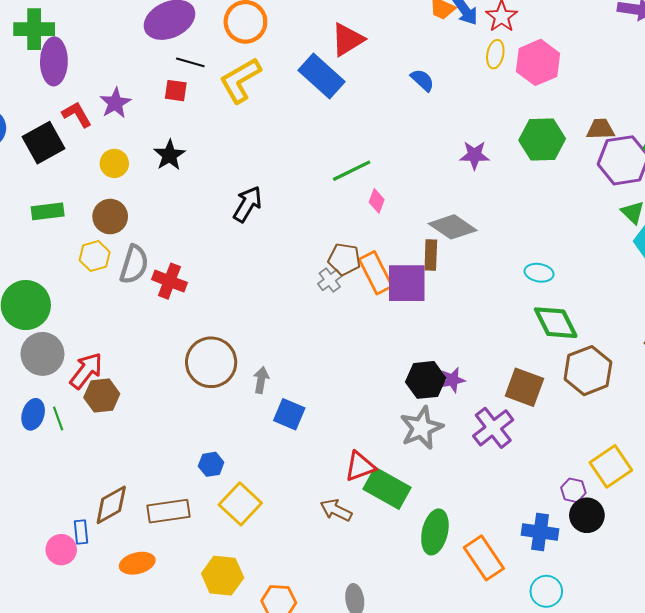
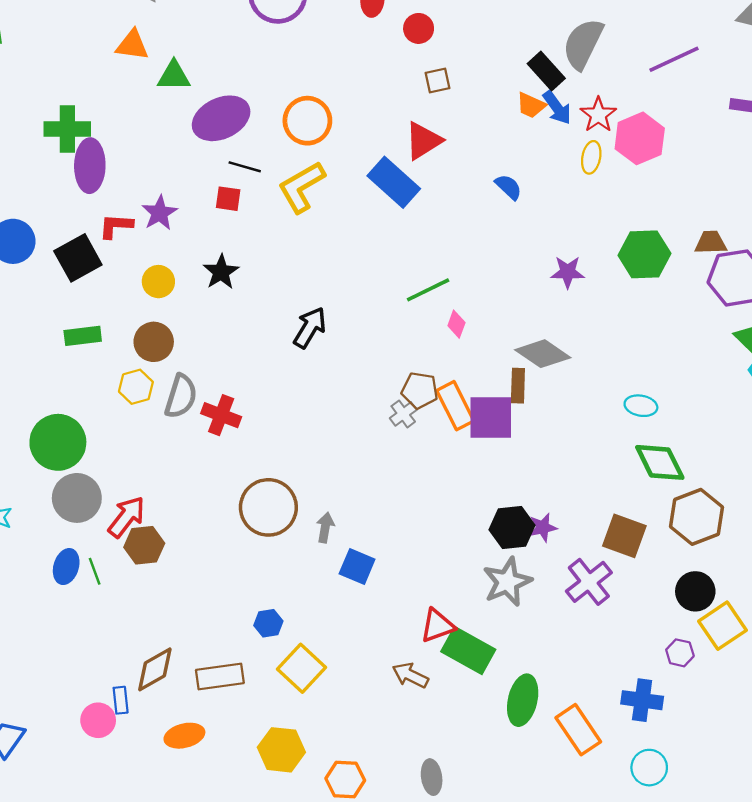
pink hexagon: (538, 62) -> (640, 138), moved
red L-shape: (77, 115) -> (116, 226), turned -56
black circle: (587, 515) -> (695, 591), moved

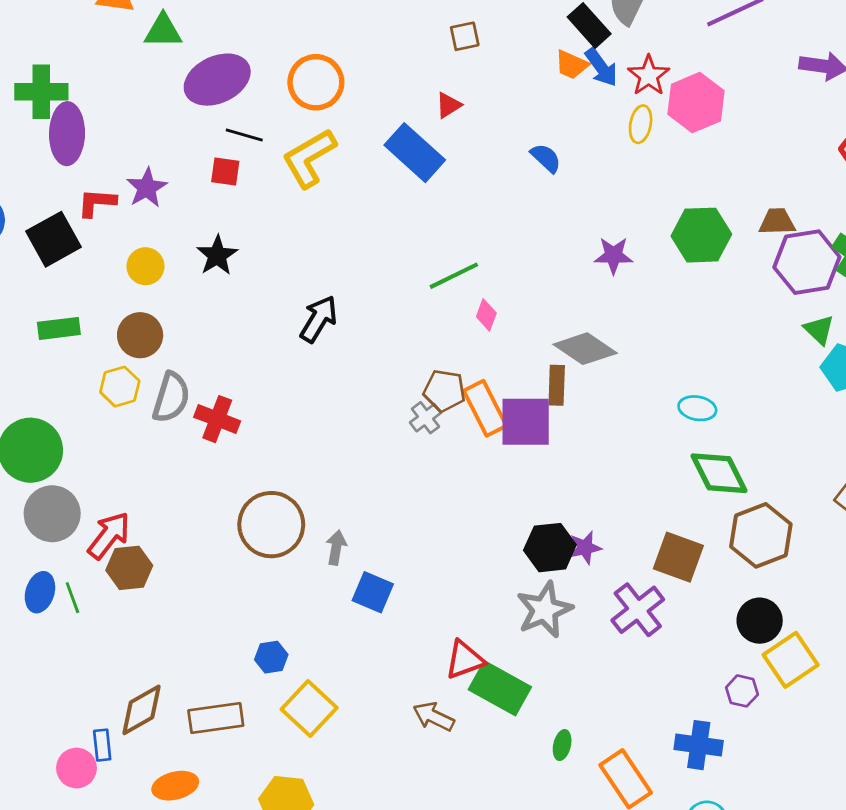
red triangle: (423, 141) -> (448, 105), size x0.6
green ellipse: (523, 700) -> (562, 745), size x0.5

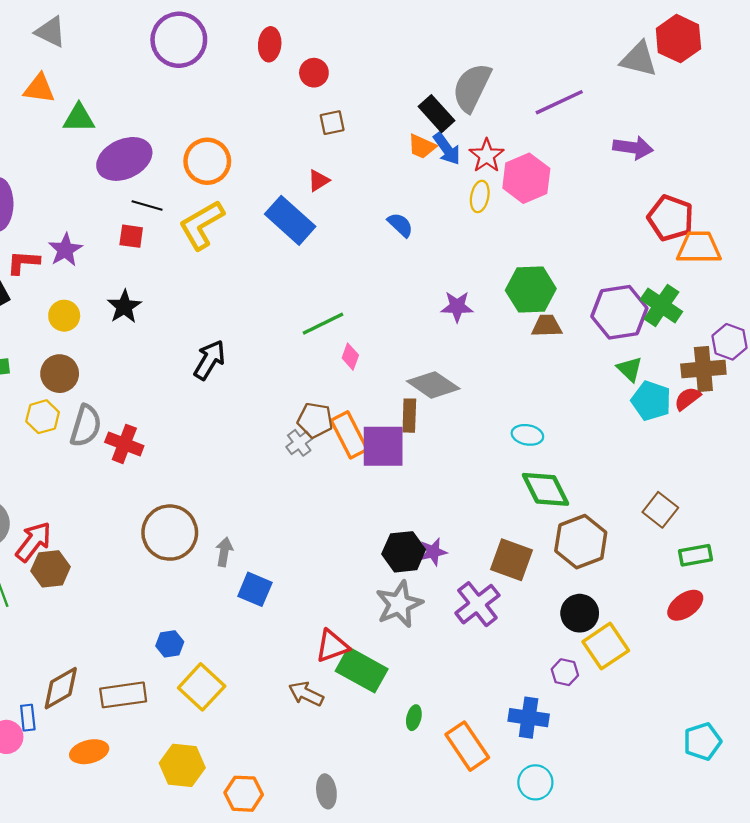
brown trapezoid: (777, 222) -> (547, 326), moved

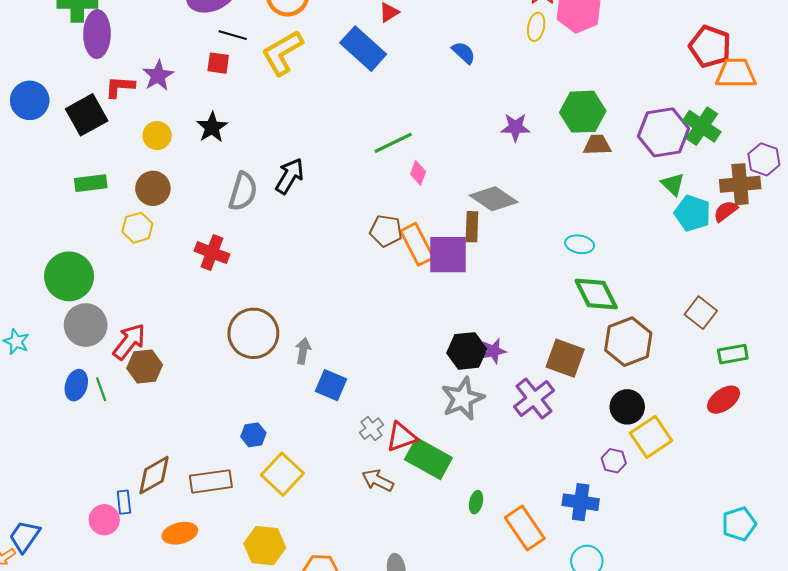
gray semicircle: (86, 426) -> (243, 191), moved
gray cross: (299, 443) -> (371, 429), moved

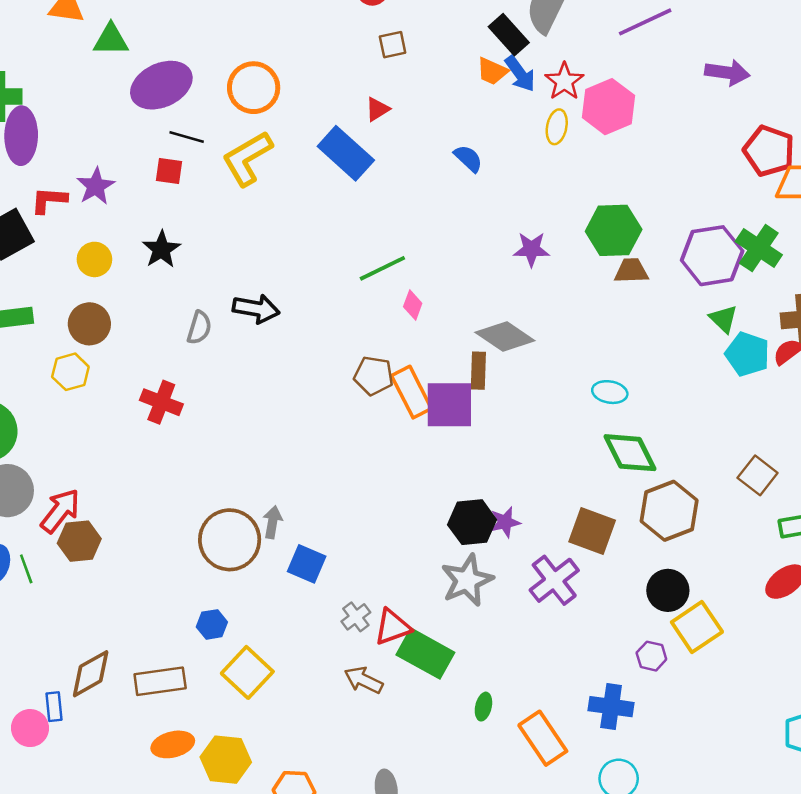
black arrow: (290, 176) -> (256, 309), turned 69
gray semicircle: (243, 191) -> (199, 328), size x0.7
brown circle: (253, 333) -> (230, 540), moved
orange ellipse: (180, 533) -> (173, 744), moved

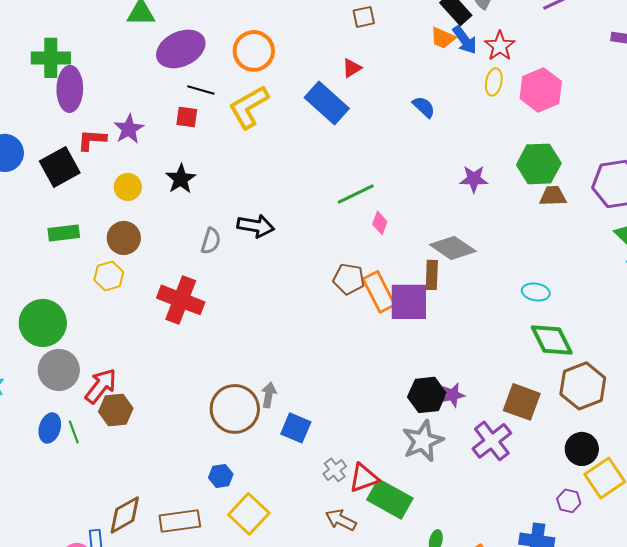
pink hexagon: (609, 107) -> (541, 90), moved
red cross: (161, 402) -> (181, 300), size x1.4

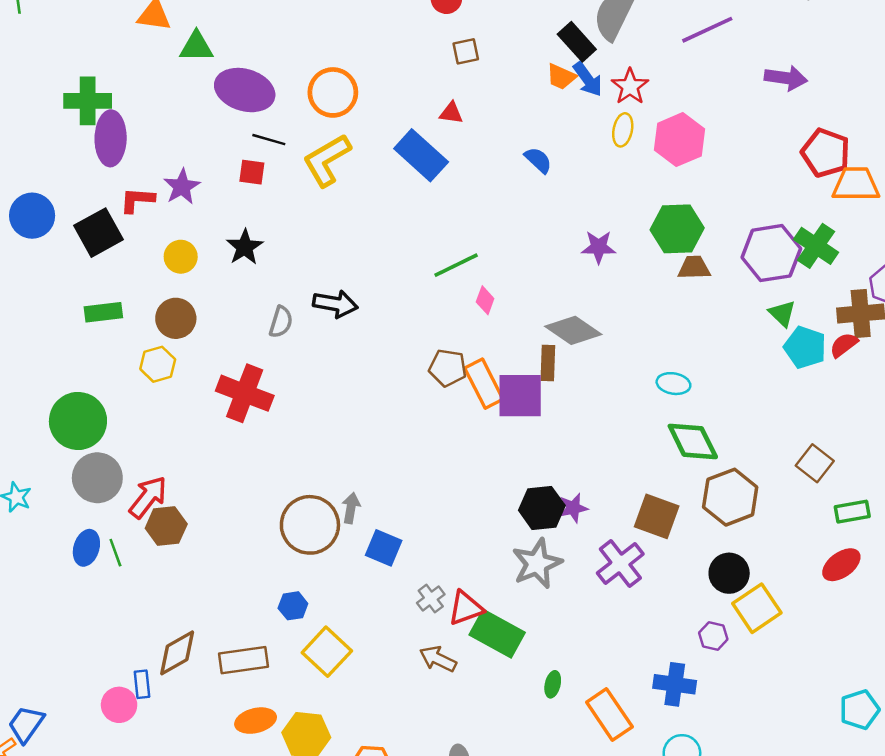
purple ellipse: (181, 49) -> (245, 90), turned 42
red triangle: (352, 68) -> (451, 113), turned 40

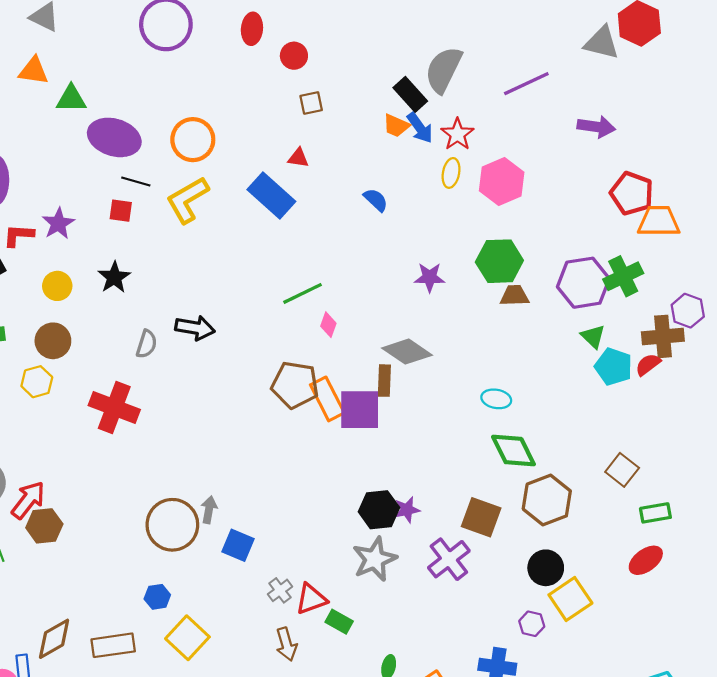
green cross: (816, 246) -> (623, 276), turned 30
brown pentagon: (448, 368) -> (295, 385), size x1.4
green rectangle: (497, 634) -> (339, 622), size x0.6
brown arrow: (438, 659) -> (286, 644), turned -132

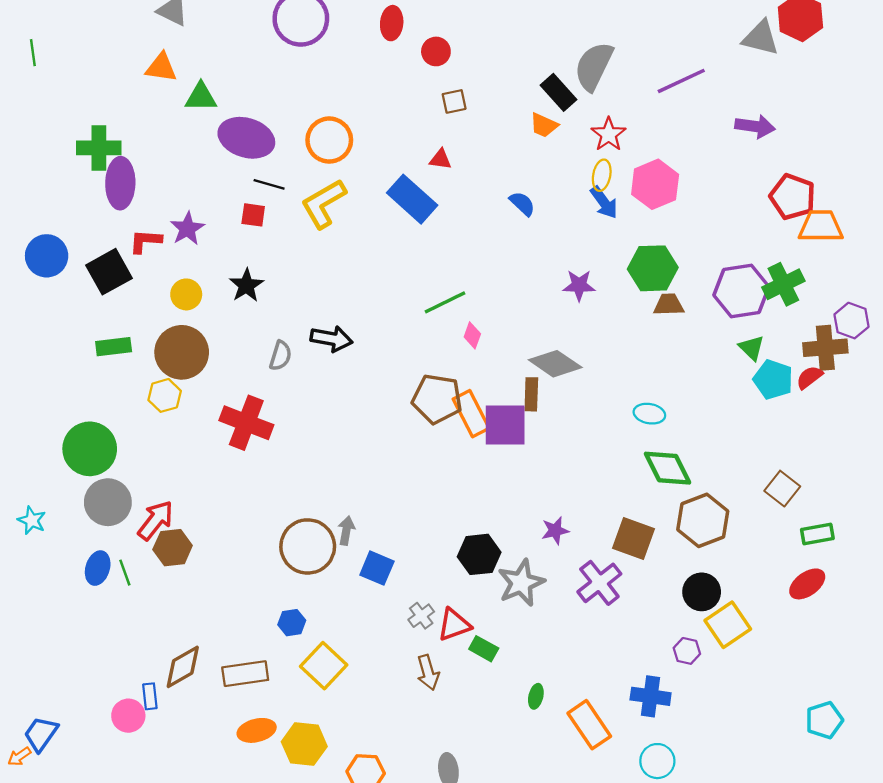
blue arrow: (420, 128) -> (604, 202), moved
brown circle: (53, 341) -> (182, 352), size x1.4
black hexagon: (379, 510) -> (479, 554), moved

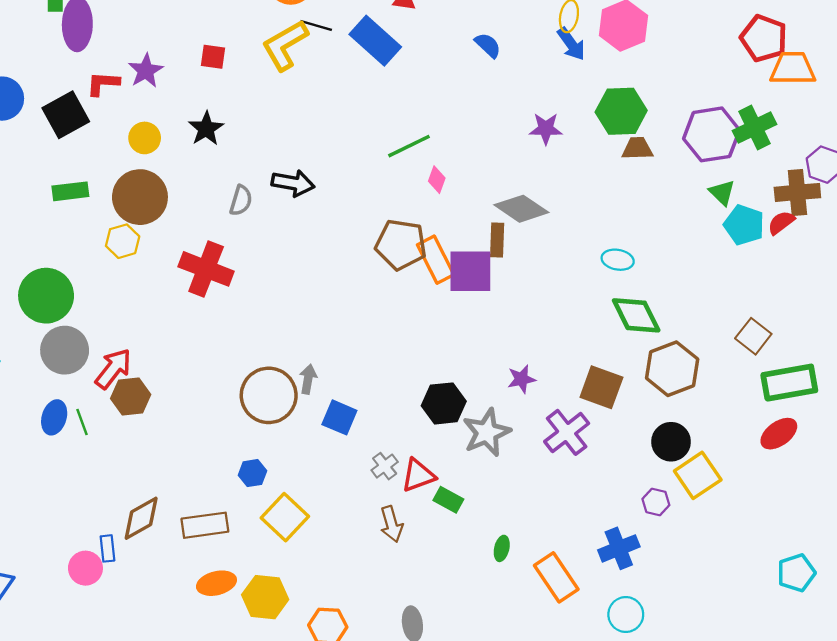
black line: (269, 184) -> (316, 25), moved
green rectangle: (817, 534) -> (789, 383), size x1.6
blue cross: (651, 696) -> (619, 548), turned -30

